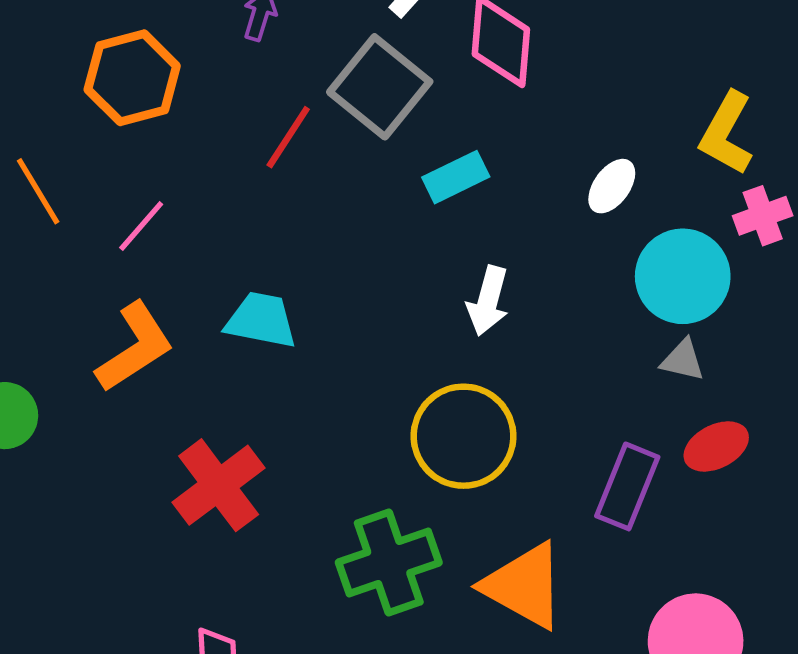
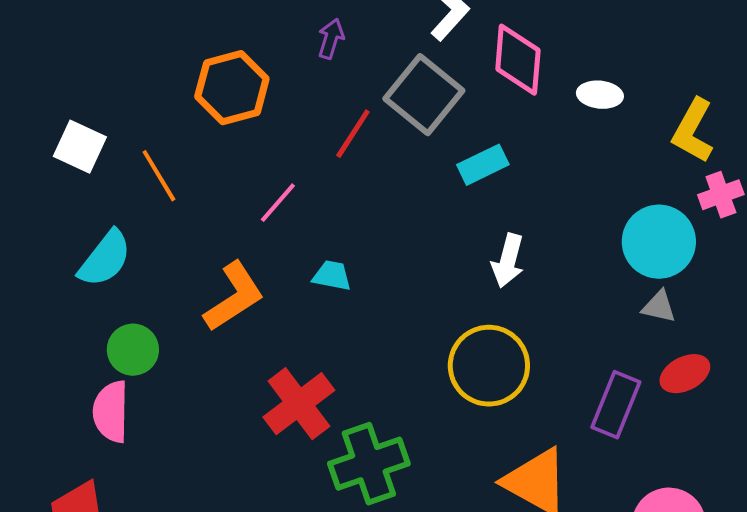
white ellipse: (612, 186) -> (600, 95), moved, turned 60
pink line: (141, 226) -> (278, 203), moved
cyan trapezoid: (261, 320) -> (332, 276), size x0.7
green cross: (389, 563) -> (369, 464), moved

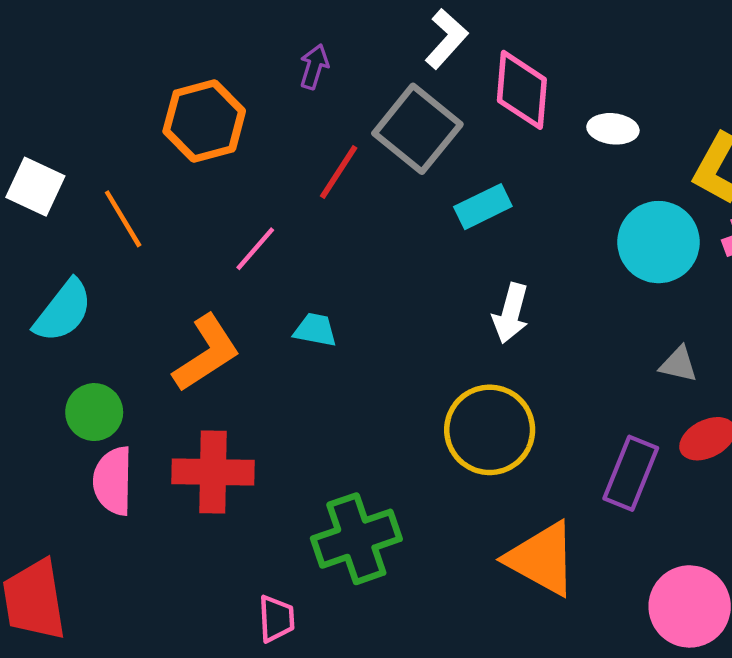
cyan circle: (659, 242) -> (659, 242), moved
red cross: (299, 404) -> (213, 472), moved, turned 38
pink semicircle: (111, 412) -> (113, 481), moved

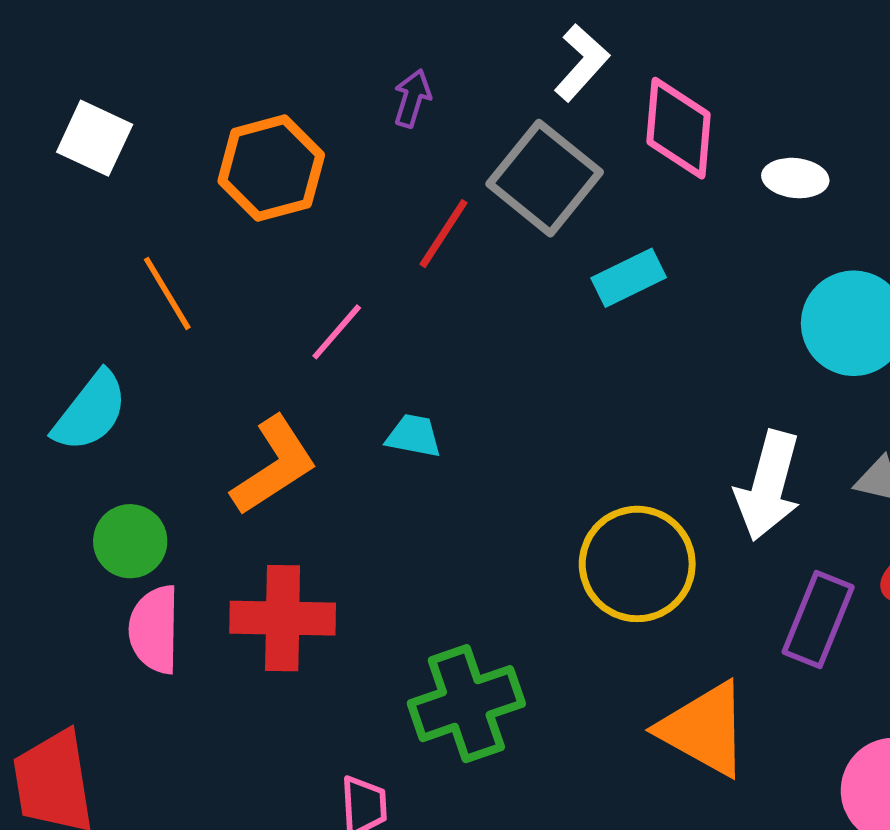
white square: (35, 187) -> (95, 138), moved
white arrow: (511, 313) -> (768, 486), moved, size x1.4

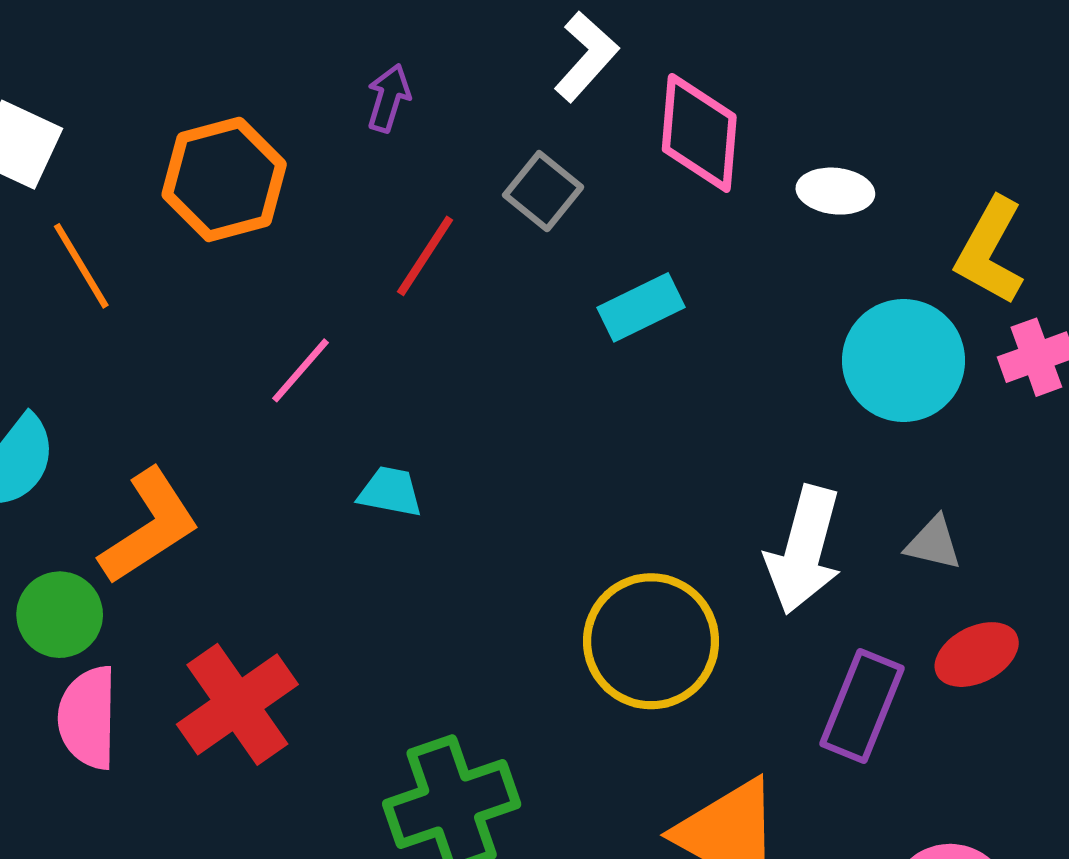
gray square: (545, 178) -> (543, 191), size x0.6
orange line: (167, 293) -> (81, 266), moved
orange L-shape: (274, 466) -> (149, 527), moved
red cross: (283, 618) -> (237, 704), turned -36

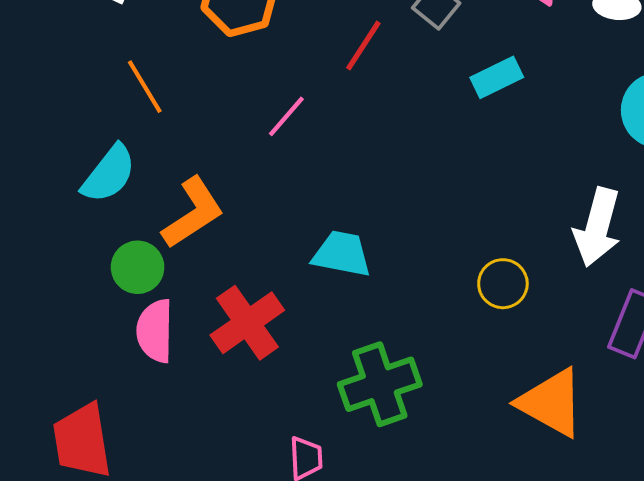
orange line: (81, 266) -> (145, 87), moved
cyan trapezoid: (390, 492) -> (342, 254), moved, size x1.5
yellow circle: (651, 641) -> (503, 284), size x0.6

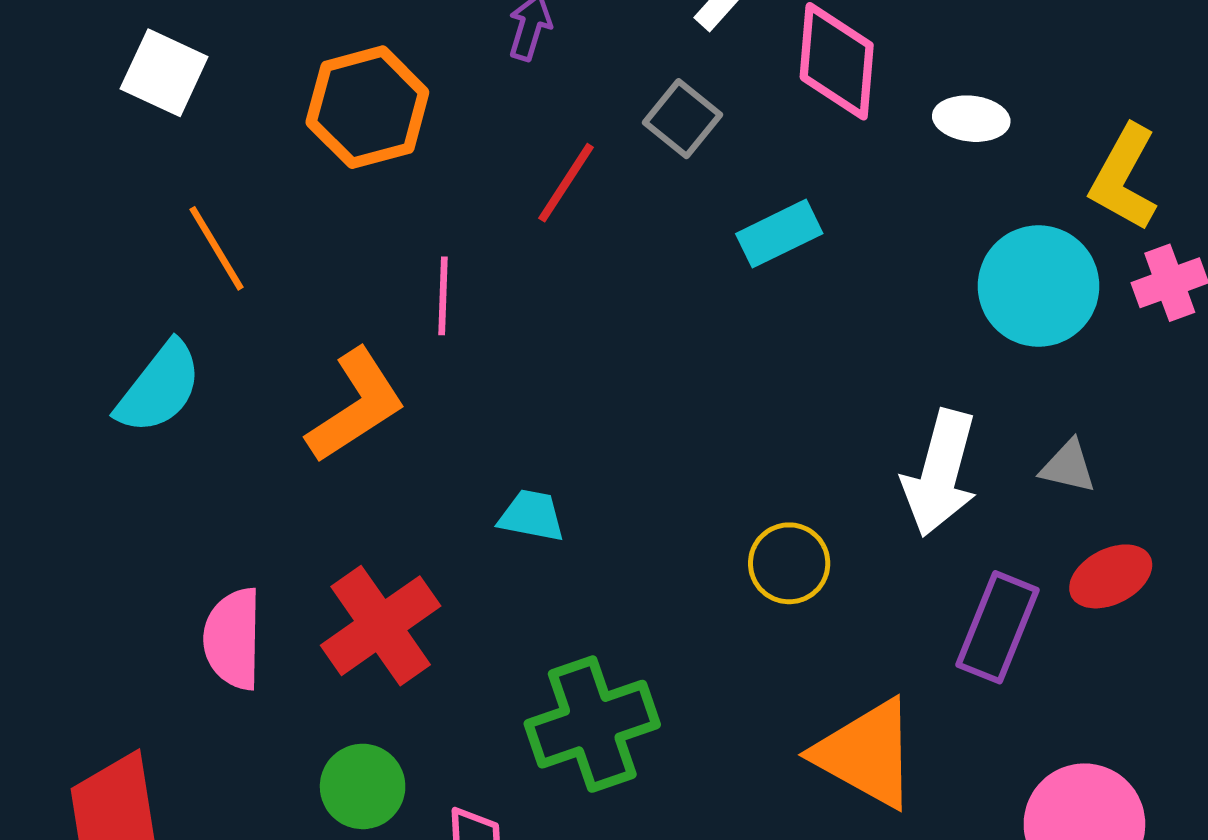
pink line: (286, 116) -> (443, 296), turned -39
orange L-shape: (193, 213) -> (356, 406), moved
cyan trapezoid: (342, 254) -> (532, 516), size x0.7
green circle: (138, 267) -> (363, 786), moved

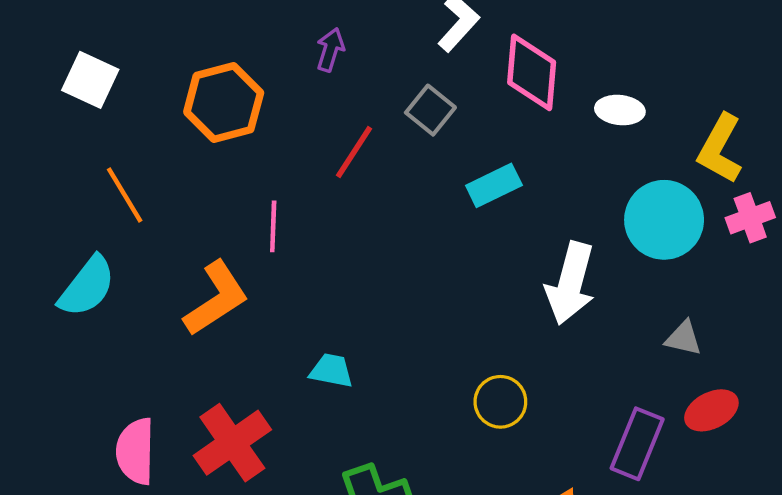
white arrow: (940, 473) -> (570, 283), moved

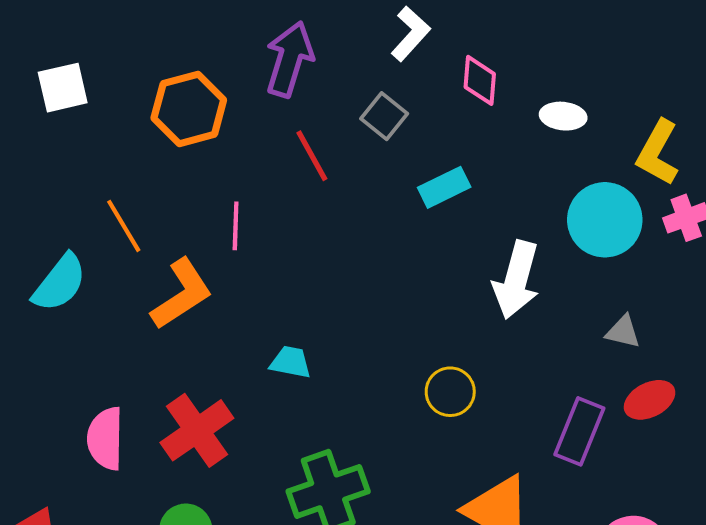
purple arrow: (330, 50) -> (289, 59), size x1.8
pink diamond: (532, 72) -> (480, 80), size x0.7
white square: (90, 80) -> (63, 88), turned -38
red line: (354, 152) -> (312, 156), turned -62
orange line: (125, 195) -> (124, 226), moved

